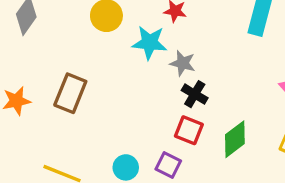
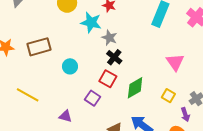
brown rectangle: (70, 93) -> (39, 47), turned 45
cyan circle: (126, 167) -> (70, 66), moved

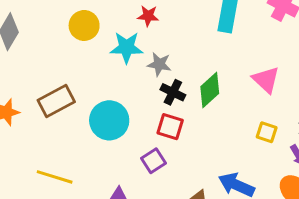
cyan circle: (70, 66) -> (109, 120), size x1.6
green diamond: (135, 88) -> (210, 90), moved
purple square: (93, 98) -> (154, 161), turned 35

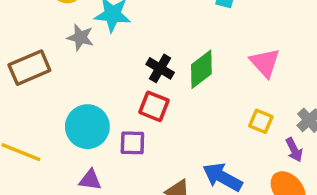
gray star: (159, 64) -> (80, 37), moved
cyan circle: (109, 120) -> (87, 127), moved
purple square: (154, 161) -> (132, 143), turned 30

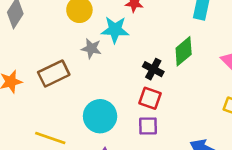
green diamond: (201, 69) -> (184, 51), moved
purple square: (132, 143) -> (148, 126), moved

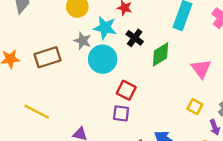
black cross: (153, 69) -> (135, 38), moved
cyan circle: (100, 116) -> (103, 59), moved

